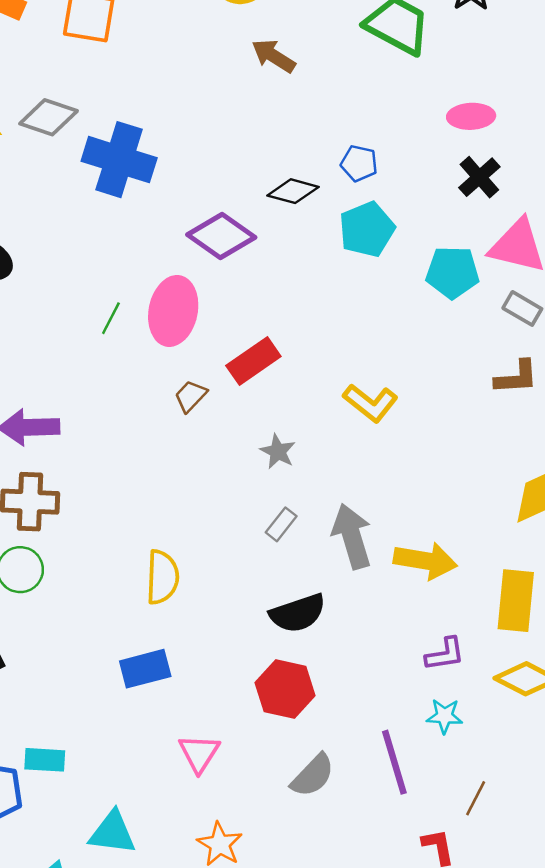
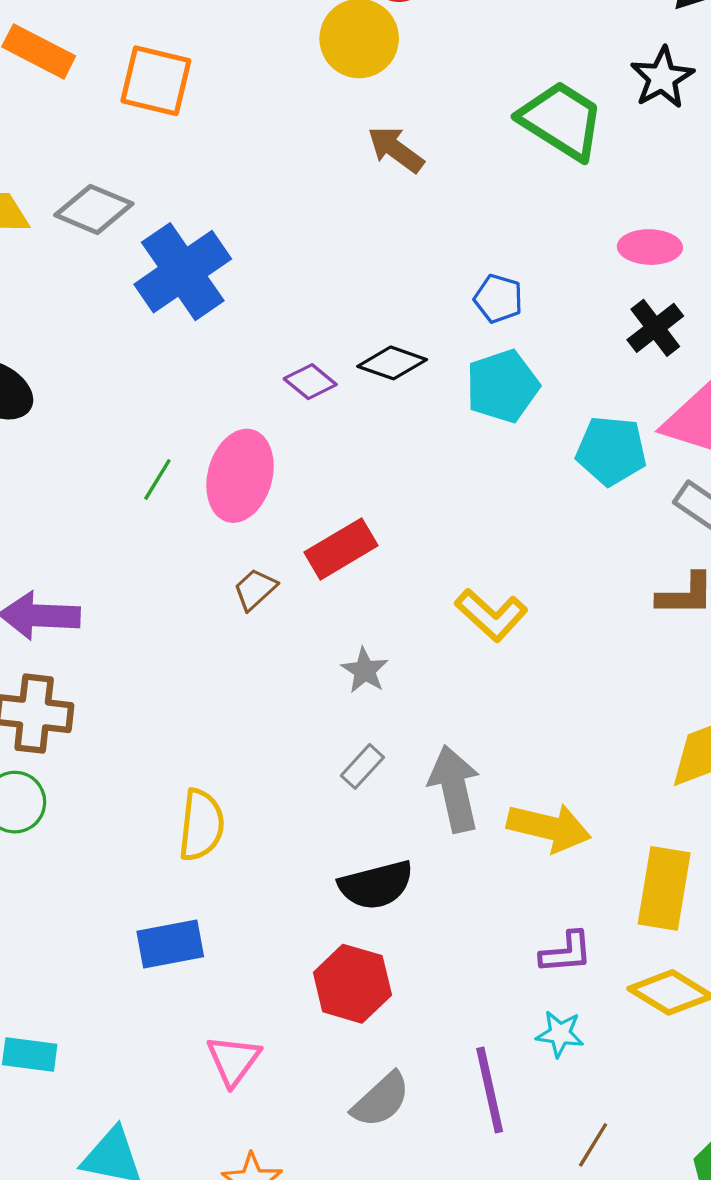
blue cross: (119, 160) -> (183, 272), turned 34
black diamond: (293, 191) -> (392, 363), moved
purple diamond: (221, 236) -> (310, 382), size x0.6

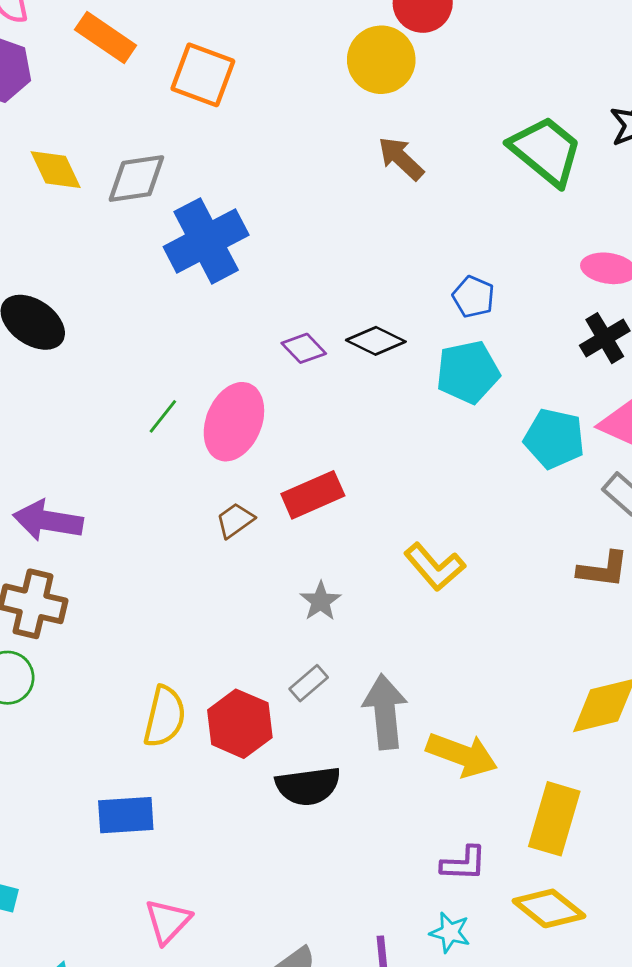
gray diamond: (94, 209) -> (136, 179), turned -38
red hexagon: (352, 984) -> (240, 724), moved

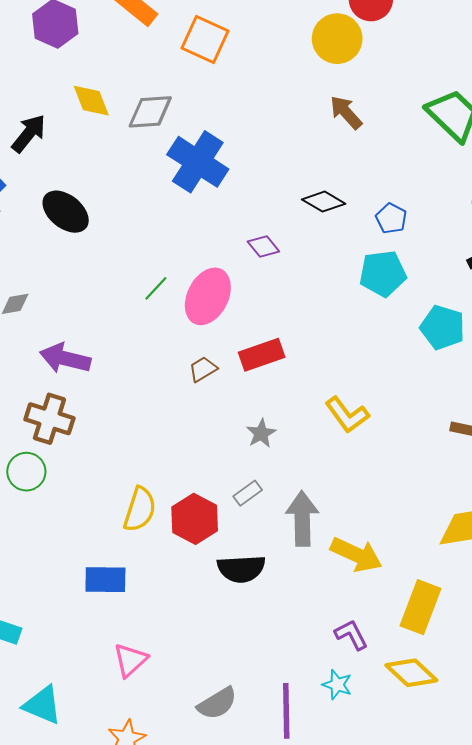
blue cross: (206, 241) -> (198, 162), turned -34
black diamond: (376, 341) -> (324, 202), moved
purple L-shape: (464, 863) -> (351, 635), turned -124

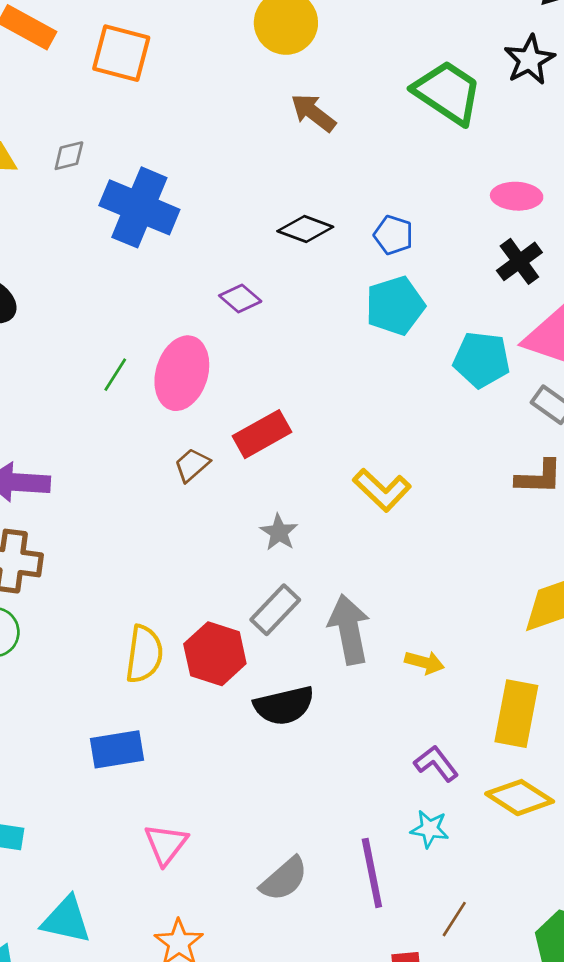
gray diamond: (150, 112) -> (69, 156), size x0.6
gray rectangle: (248, 493) -> (275, 610), size x1.4
yellow arrow: (356, 555) -> (424, 662), size x0.6

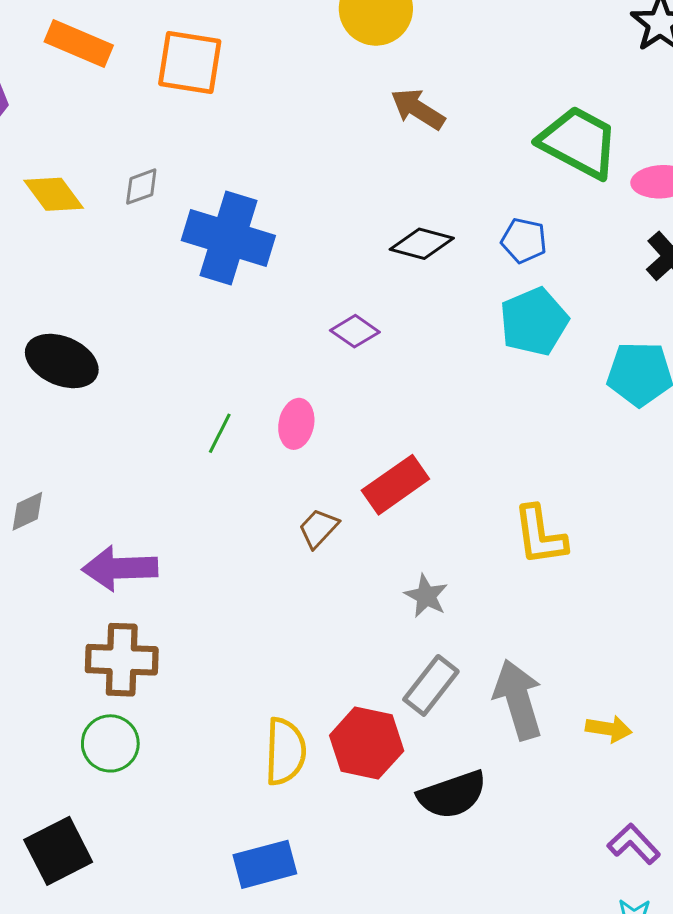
green trapezoid: (448, 92) -> (579, 142), moved
pink ellipse: (182, 373) -> (296, 424), size x0.6
yellow L-shape: (382, 490) -> (540, 535), turned 44

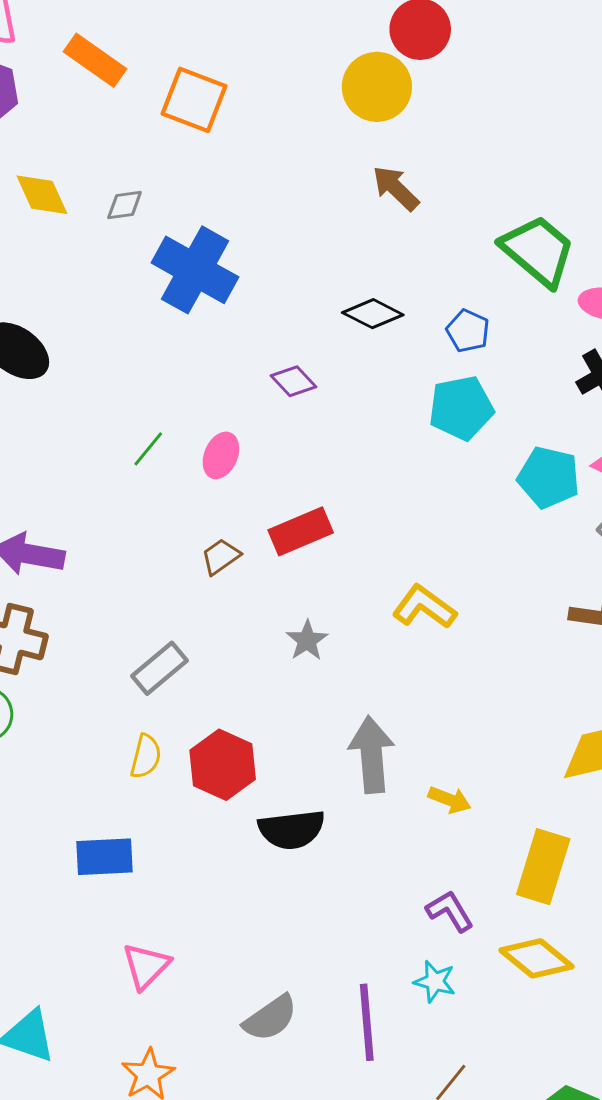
yellow L-shape: (540, 535) -> (424, 607), turned 122
gray rectangle: (431, 685) -> (159, 668), moved
yellow semicircle: (285, 751) -> (146, 756), size x0.7

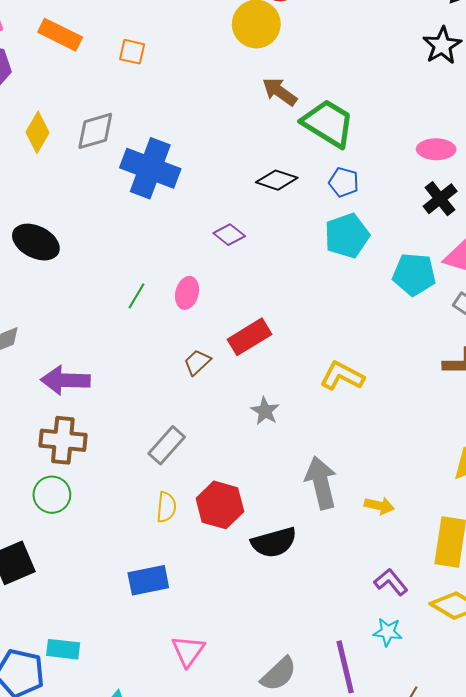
orange square: (194, 100) -> (132, 52), size x0.6
yellow diamond: (42, 195) -> (37, 132), turned 63
gray diamond: (125, 205) -> (95, 131), size x1.6
green trapezoid: (538, 251) -> (328, 123), moved

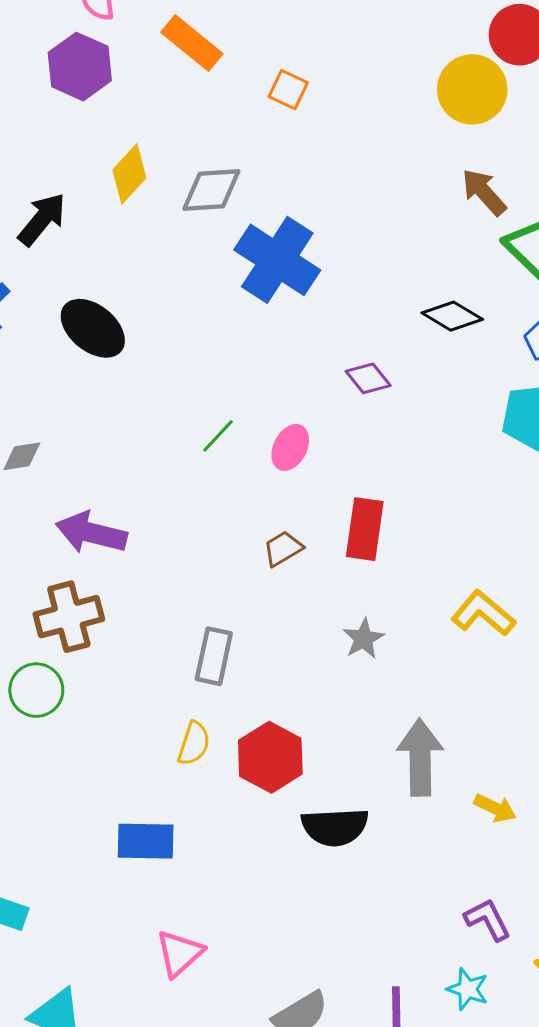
red rectangle: (249, 337) -> (365, 529), turned -63
brown cross: (63, 440) -> (69, 617), turned -33
gray rectangle: (167, 445) -> (214, 656), turned -42

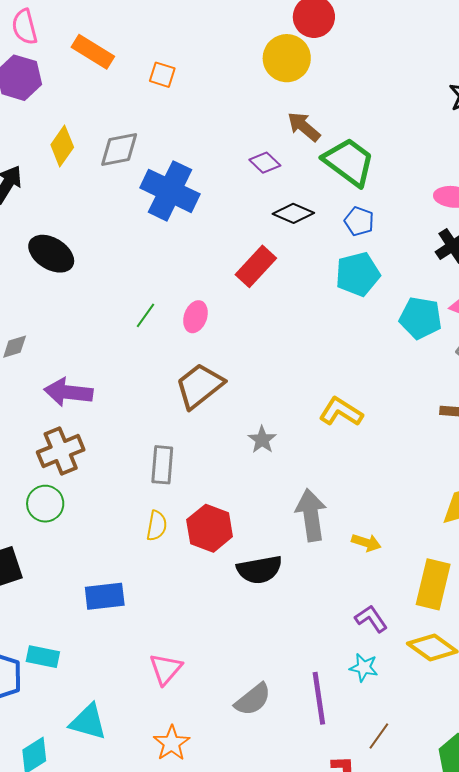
purple diamond: (368, 378) -> (265, 163), moved
red rectangle: (365, 529) -> (256, 266), moved, turned 42
brown trapezoid: (283, 549) -> (200, 386), size x1.8
blue rectangle: (146, 841) -> (105, 596), moved

